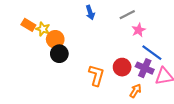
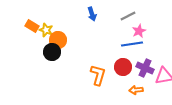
blue line: (152, 53) -> (132, 44), moved, turned -45
black circle: (59, 54) -> (52, 52), moved
orange arrow: (135, 91) -> (136, 90), turned -128

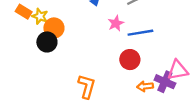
pink star: (139, 31) -> (116, 23), moved
purple cross: (145, 68) -> (165, 82), moved
orange L-shape: (98, 75) -> (87, 86), moved

